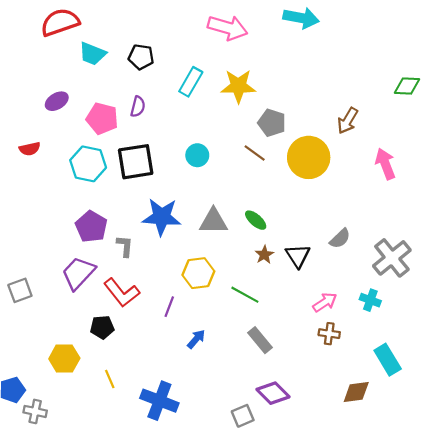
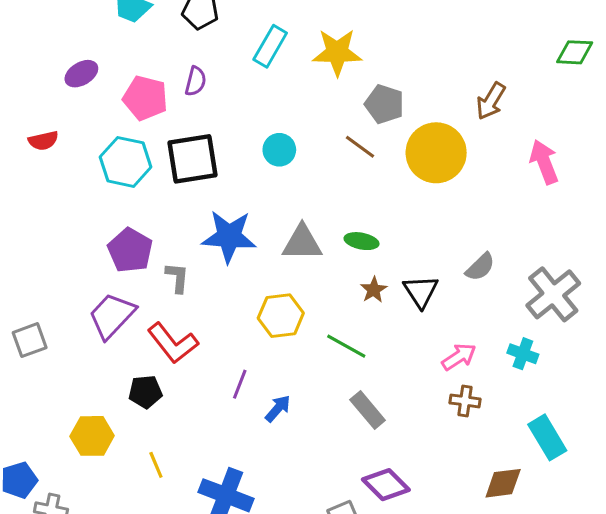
green ellipse: (256, 220) -> (362, 241), turned -30
purple line: (169, 307) -> (240, 384), moved

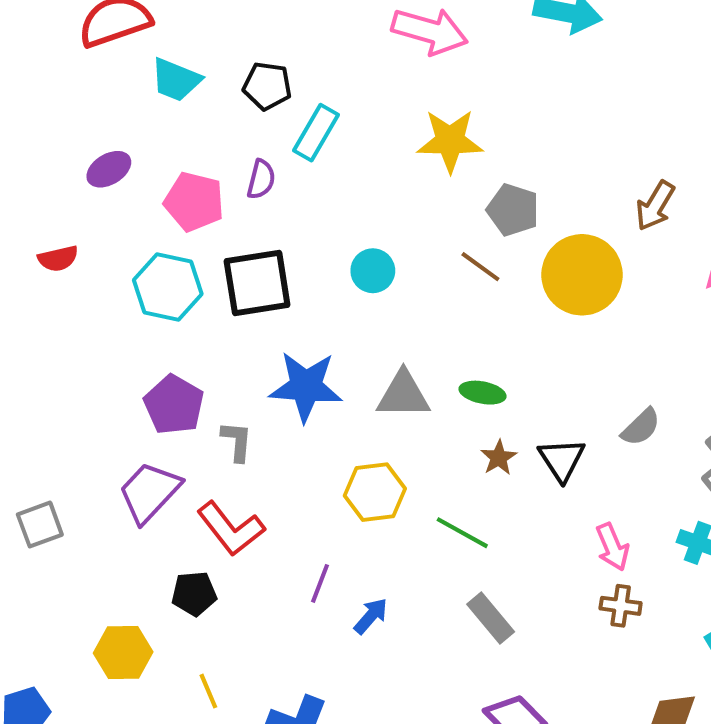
cyan rectangle: (270, 46) -> (316, 133), moved
pink arrow: (459, 357) -> (612, 547), turned 100

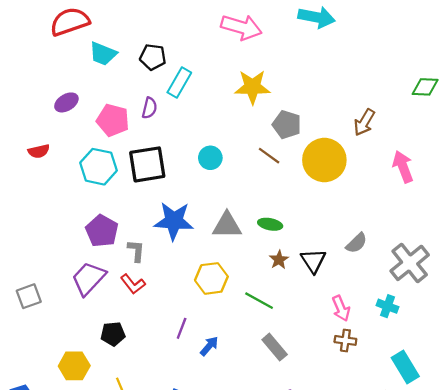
red L-shape: (231, 529) -> (133, 284), moved, size x0.7

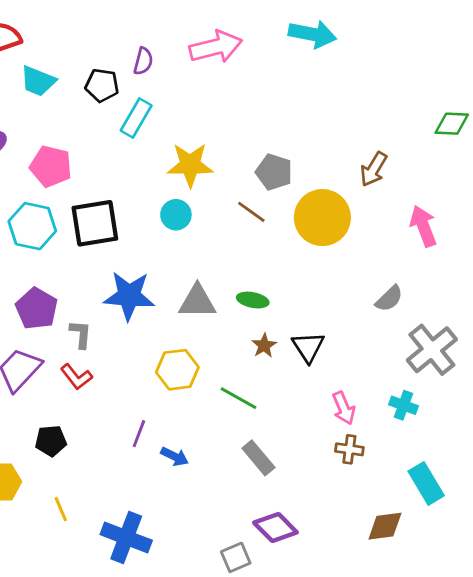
pink arrow: (241, 27) -> (216, 47), turned -30
yellow star: (252, 87) -> (190, 165), moved
purple semicircle: (149, 108) -> (143, 61), moved
gray semicircle: (356, 243) -> (389, 299), moved
blue arrow: (209, 346) -> (175, 456), turned 75

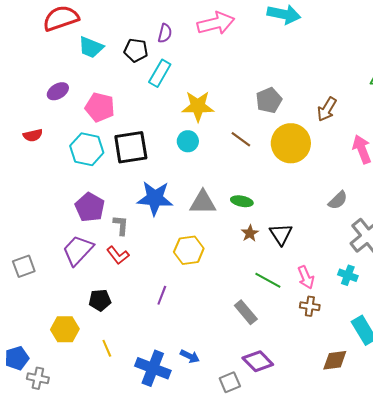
gray pentagon: (274, 172) -> (269, 100), moved, turned 30
green line: (238, 398) -> (268, 280), moved
blue arrow: (175, 456) -> (190, 356), moved

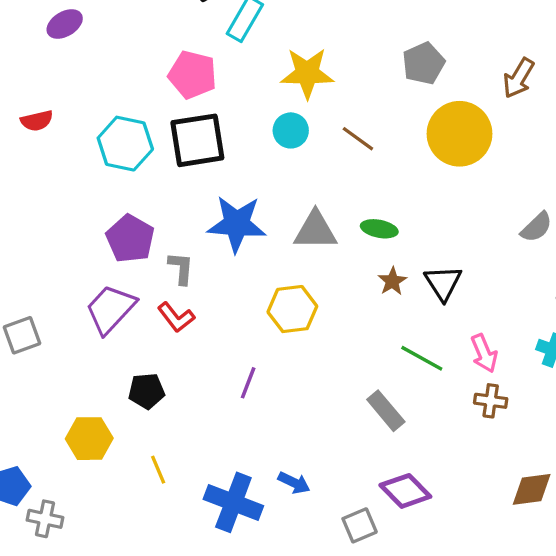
purple ellipse: (58, 91) -> (65, 24), moved
pink pentagon: (100, 107) -> (192, 75), moved
brown line: (241, 139) -> (358, 139), moved

